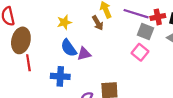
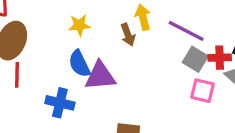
red cross: (158, 17) -> (220, 58), moved
pink square: (140, 52) -> (203, 91), moved, turned -35
purple triangle: (84, 54) -> (100, 76), size x1.5

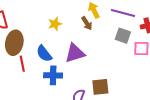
gray square: (195, 59) -> (123, 36), moved
blue semicircle: (79, 64) -> (44, 54), moved

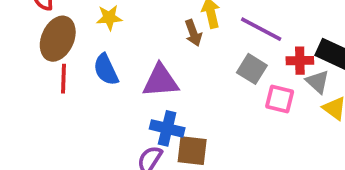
yellow star: (55, 24) -> (109, 18), moved
blue cross: (53, 75) -> (167, 128), moved

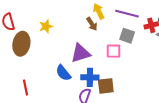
blue semicircle: (106, 70) -> (63, 73), moved
red line: (63, 79) -> (26, 88), moved
pink square: (280, 99) -> (114, 51), moved

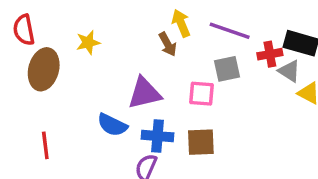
gray square: (127, 36) -> (227, 69), turned -35
blue semicircle: (63, 73) -> (112, 125), turned -30
brown square: (106, 86) -> (201, 142), moved

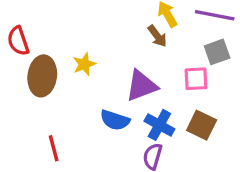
yellow star: (88, 42) -> (84, 64), moved
blue cross: (157, 136) -> (159, 125), turned 32
brown square: (201, 142) -> (202, 125), turned 36

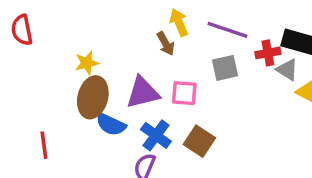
brown ellipse: (42, 76) -> (93, 97), moved
pink square: (196, 79) -> (184, 93), moved

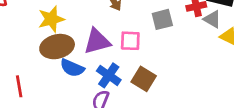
yellow star: (87, 63) -> (51, 19), size x1.4
brown ellipse: (93, 97) -> (57, 47), turned 64

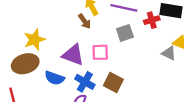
gray triangle: (212, 19) -> (169, 53), moved
purple triangle: (97, 41) -> (73, 55), turned 40
brown ellipse: (57, 47) -> (25, 64), moved

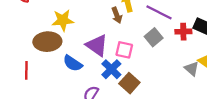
gray square: (125, 33) -> (154, 37), turned -36
blue cross: (85, 82) -> (111, 69), moved

